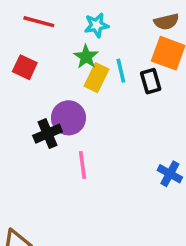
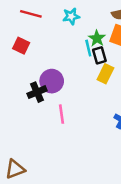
green star: (86, 57) -> (97, 38), moved
yellow rectangle: (96, 78) -> (105, 74), moved
black rectangle: (151, 81) -> (99, 55), moved

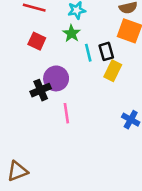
green star: (97, 38) -> (72, 33), moved
red square: (21, 46) -> (37, 41), moved
cyan line: (88, 48) -> (88, 53), moved

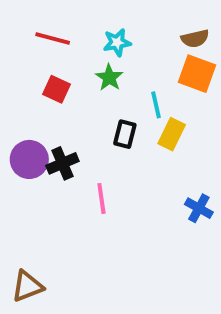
black rectangle: (106, 51) -> (125, 134), moved, turned 30
cyan line: (88, 53) -> (156, 105), moved
purple circle: (56, 78) -> (29, 159), moved

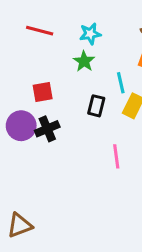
red square: (57, 89) -> (43, 92), moved, turned -35
pink line: (101, 198) -> (116, 156), moved

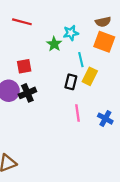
cyan star: (90, 34) -> (71, 33), moved
black rectangle: (96, 106) -> (71, 82), moved

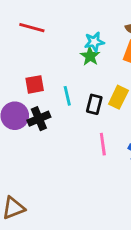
green star: (54, 44) -> (90, 56), moved
cyan line: (81, 60) -> (67, 96), moved

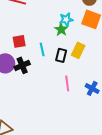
cyan star: (94, 42) -> (66, 19), moved
green star: (90, 56) -> (61, 29), moved

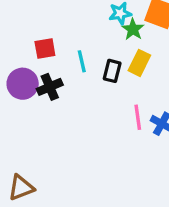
green star: (61, 29) -> (133, 29), moved
pink line: (67, 83) -> (138, 117), moved

